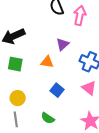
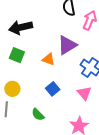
purple triangle: (62, 44) -> (67, 45), size x1.5

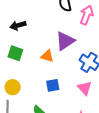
black arrow: (21, 27) -> (18, 25), size x0.7
blue square: (53, 89) -> (53, 85), turned 32

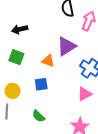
blue square: (53, 85) -> (41, 84), moved
pink triangle: (85, 88) -> (85, 94), turned 42

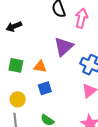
black arrow: (20, 29) -> (14, 26), moved
orange triangle: (48, 61) -> (40, 67), moved

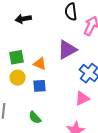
green square: (16, 65) -> (17, 57), turned -35
yellow circle: (18, 99) -> (18, 78), moved

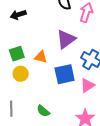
blue square: (40, 86) -> (65, 74), moved, size x1.5

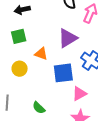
green square: (17, 54) -> (19, 36), moved
pink triangle: (87, 85) -> (79, 94), moved

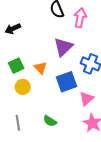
green square: (19, 36) -> (16, 66), moved
orange triangle: (41, 54) -> (41, 68), turned 40

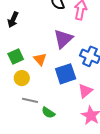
black arrow: (13, 29) -> (13, 20), turned -42
gray line: (18, 123) -> (30, 100), moved, turned -70

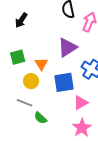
yellow circle: (22, 78) -> (31, 81), moved

